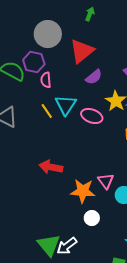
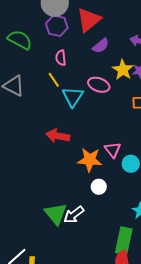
purple hexagon: (34, 62) -> (57, 26), moved
pink semicircle: (46, 80) -> (61, 58), moved
cyan triangle: (66, 105) -> (73, 97), moved

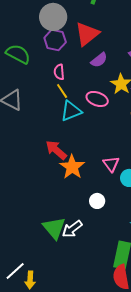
yellow line: (54, 80) -> (62, 91), moved
cyan triangle: (73, 97) -> (71, 111), turned 35
red arrow: (58, 136) -> (56, 150), turned 30
orange star: (90, 160) -> (72, 167), moved, turned 30

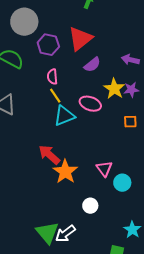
gray circle: (53, 17) -> (24, 22), moved

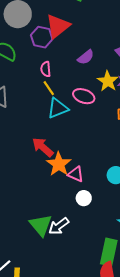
red triangle: (80, 39) -> (58, 26), moved
pink triangle: (104, 169) -> (76, 174), moved, turned -30

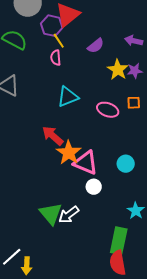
yellow line: (49, 88) -> (59, 41), moved
pink ellipse: (84, 96) -> (108, 110), moved
pink triangle: (76, 174) -> (86, 163), size x1.5

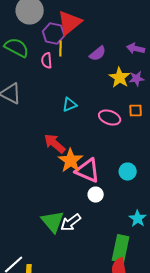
yellow line: (59, 41) -> (61, 48), turned 35
pink semicircle: (56, 58) -> (47, 60), moved
cyan triangle: (68, 97) -> (70, 104), size x0.7

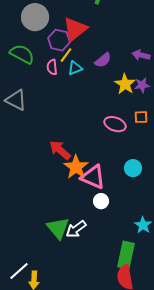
yellow line: (61, 48) -> (66, 55), turned 35
cyan triangle: (70, 104) -> (75, 68), moved
cyan circle: (128, 172) -> (133, 168), moved

